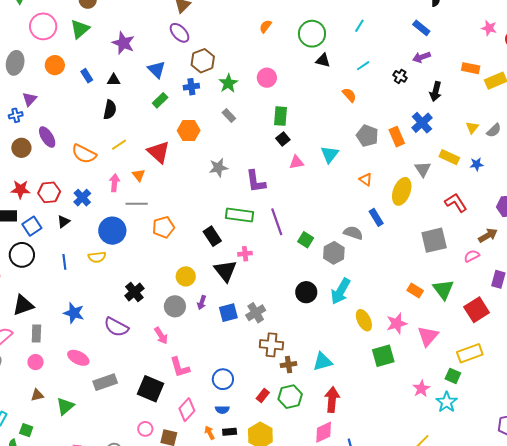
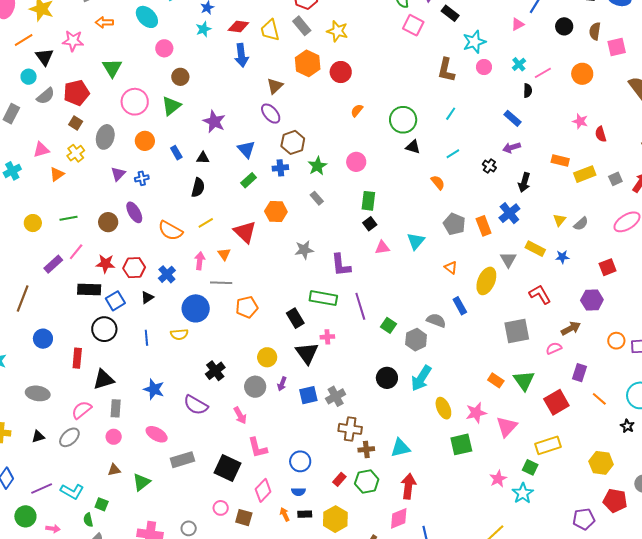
blue cross: (16, 115) -> (142, 178), moved

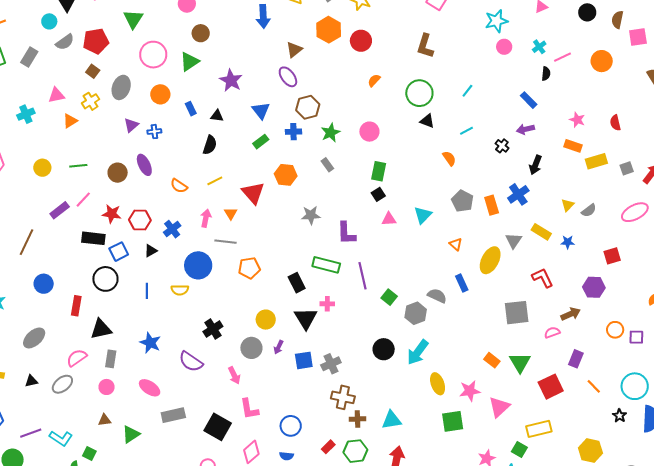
brown L-shape: (446, 70) -> (425, 46), moved
pink star: (580, 121) -> (577, 120), moved
orange semicircle: (170, 231) -> (179, 186), size x0.7
gray ellipse: (38, 393) -> (34, 338), turned -55

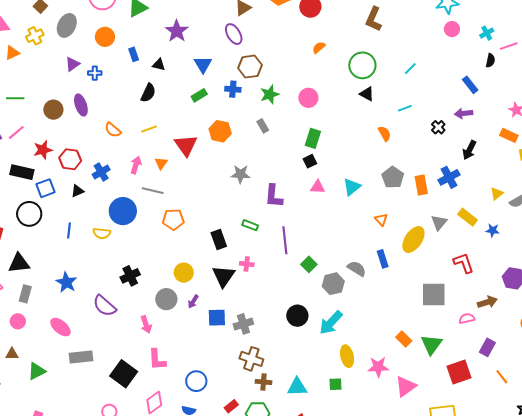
red star: (112, 214) -> (43, 150), turned -30
green rectangle: (326, 265) -> (250, 225), size x0.6
green square: (453, 421) -> (336, 384), moved, size x0.6

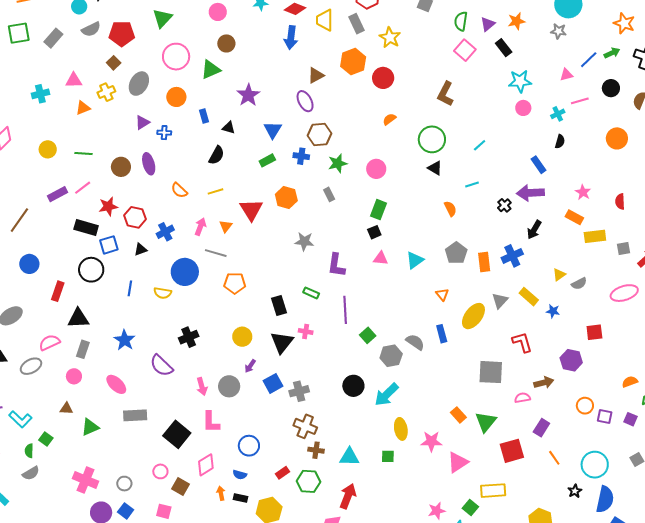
pink line: (509, 46) -> (580, 101), moved
purple arrow: (464, 113) -> (530, 193), size x1.5
gray circle: (166, 299) -> (229, 386), moved
blue square: (217, 318) -> (273, 383), turned -30

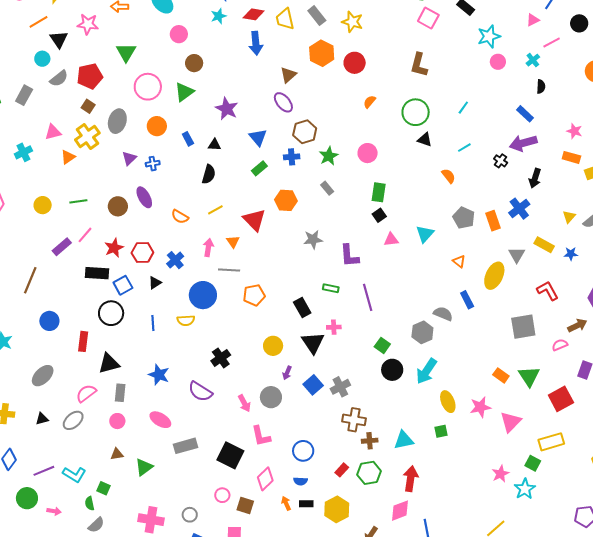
yellow cross: (106, 92) -> (87, 136), size x1.4
green square: (368, 335) -> (382, 345), moved

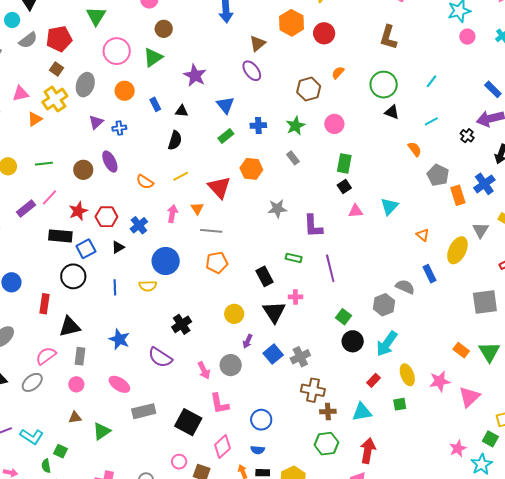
brown hexagon: (305, 132) -> (309, 89), moved
gray pentagon: (464, 218) -> (438, 175), moved
gray line: (229, 270) -> (211, 231), moved
red rectangle: (342, 470) -> (373, 380), moved

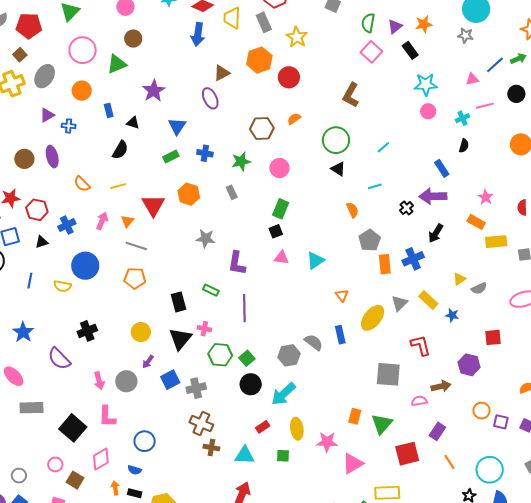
orange rectangle: (461, 350) -> (355, 416), turned 56
green hexagon: (326, 444) -> (220, 355), moved

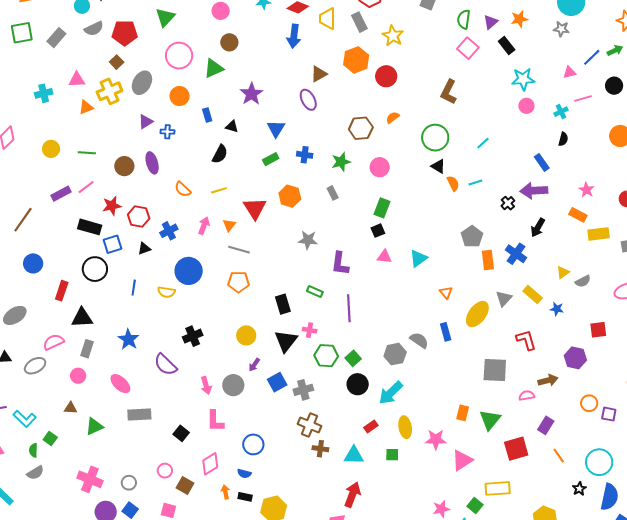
orange semicircle: (352, 210) -> (453, 183), moved
blue cross: (413, 259) -> (516, 254), turned -30
black square: (73, 428) -> (181, 433), size x0.6

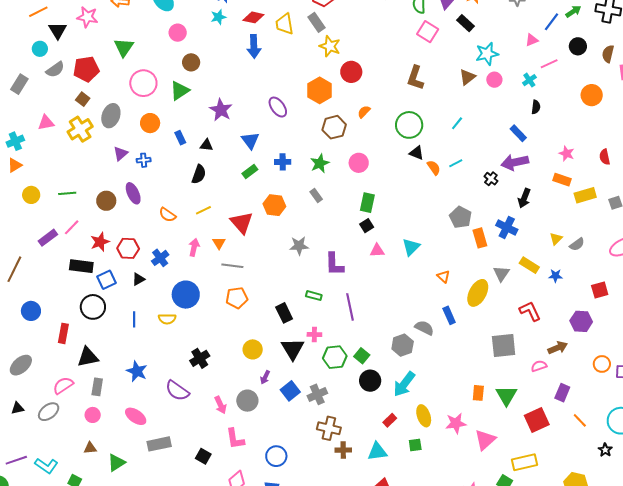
yellow star: (393, 36) -> (330, 46), moved
orange hexagon: (356, 60) -> (320, 90), moved
brown triangle: (319, 74) -> (467, 77), moved
orange triangle: (86, 107) -> (15, 165), moved

